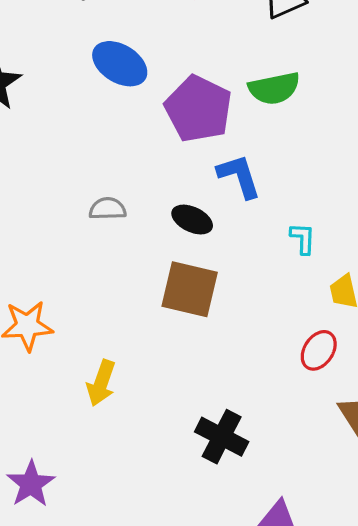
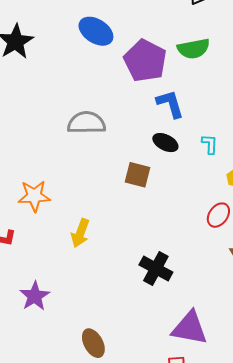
gray semicircle: (108, 209) -> (86, 123), size x1.6
black ellipse: (192, 220) -> (165, 143), moved
brown square: (190, 289) -> (137, 175), size x0.7

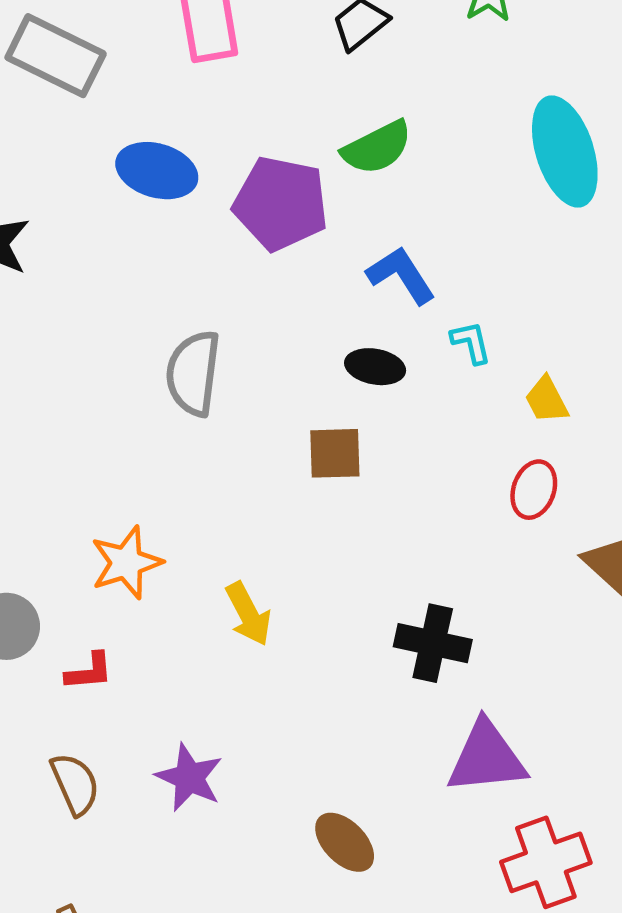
blue L-shape: (170, 104) -> (401, 275), moved
gray semicircle: (86, 123) -> (193, 373), turned -66
yellow arrow: (80, 233) -> (248, 614), turned -32
purple triangle: (190, 328) -> (487, 758), moved

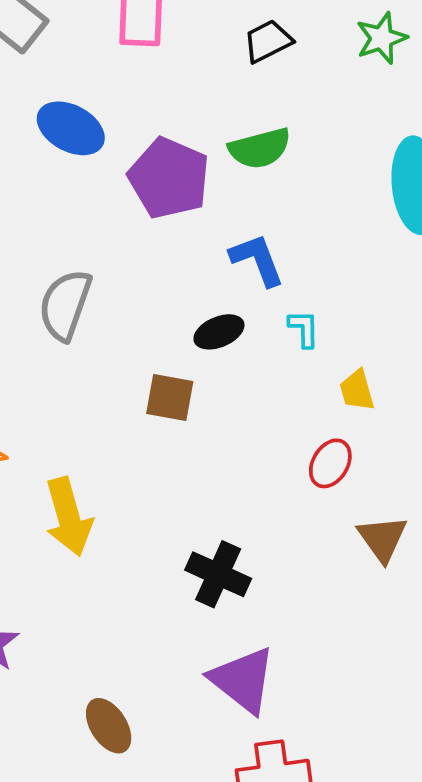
black ellipse: (375, 367) -> (219, 332), turned -45
yellow arrow: (248, 614) -> (68, 517), size x1.4
purple triangle: (487, 758) -> (243, 680), turned 32

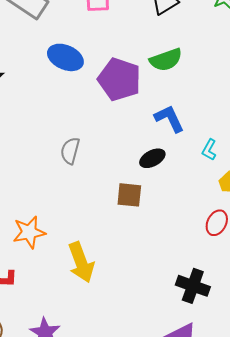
gray semicircle: (65, 305) -> (70, 151), size x0.7
cyan L-shape: (304, 329) -> (209, 150), moved, turned -145
black cross: (218, 574) -> (193, 286), moved

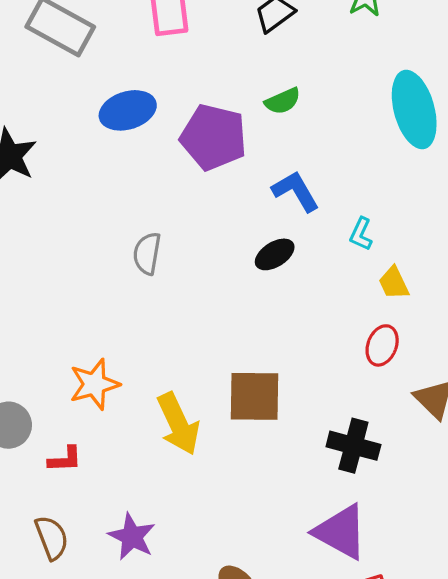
blue ellipse: (65, 57) -> (128, 110), turned -36
green semicircle: (166, 60) -> (283, 101), size x0.7
brown square: (129, 195) -> (254, 396), moved, size x1.4

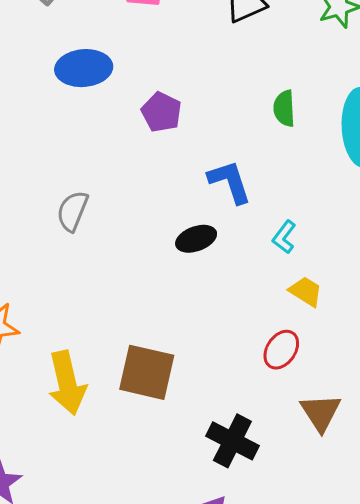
green semicircle: (283, 101) -> (284, 108), moved, turned 99
purple pentagon: (214, 137) -> (161, 112), size x0.6
yellow trapezoid: (394, 283) -> (306, 291), turned 135

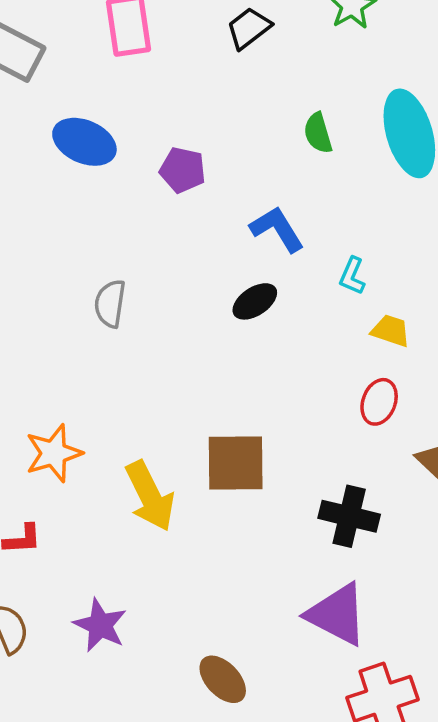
blue ellipse: (84, 68) -> (84, 142), turned 42

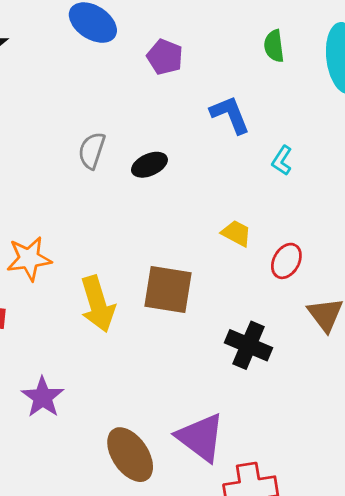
black ellipse: (255, 301) -> (149, 165), moved
yellow trapezoid: (391, 331) -> (236, 233), moved
purple triangle: (337, 614) -> (201, 437), moved
brown ellipse: (223, 679) -> (130, 455), size x1.4

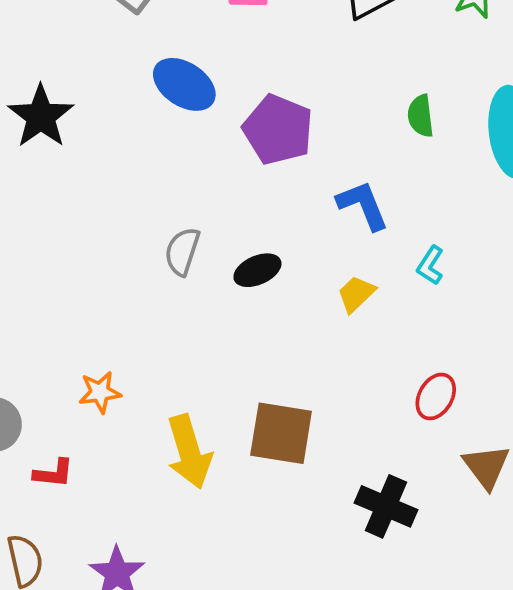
purple pentagon: (165, 57) -> (278, 130), size x1.5
yellow trapezoid: (236, 233) -> (356, 294), moved, turned -72
orange star: (29, 259) -> (100, 392), size x0.7

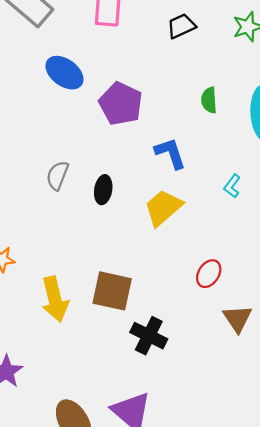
cyan L-shape: (430, 265) -> (232, 186), moved
black ellipse: (257, 270) -> (103, 190), turned -60
yellow trapezoid: (356, 294) -> (163, 208), size x1.6
black cross: (386, 506) -> (149, 336), moved

